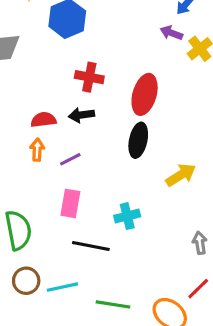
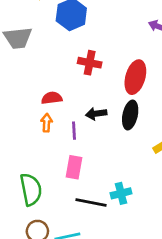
black arrow: (81, 115) -> (96, 114), moved
purple line: (70, 159) -> (74, 131), turned -66
cyan cross: (127, 216) -> (121, 193), moved

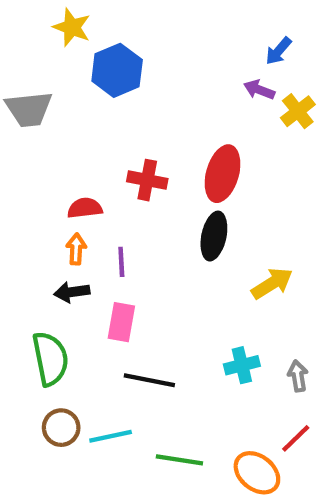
red cross: (90, 63) -> (147, 180), moved
black arrow: (96, 114) -> (72, 292), moved
cyan cross: (121, 193) -> (242, 365), moved

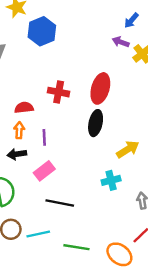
pink rectangle: (121, 322) -> (44, 171), turned 42
cyan cross: (242, 365) -> (111, 180), moved

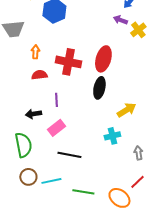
red cross: (59, 92) -> (68, 62), size x1.4
orange arrow: (19, 130) -> (35, 52), moved

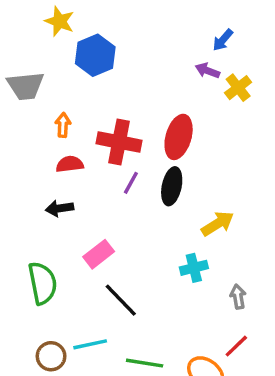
purple line: (56, 100) -> (131, 183), moved, turned 32
black arrow: (33, 114) -> (60, 208), moved
black line: (69, 155) -> (121, 300), turned 35
brown circle: (28, 177) -> (51, 356), moved

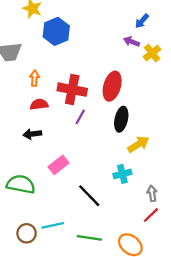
black ellipse: (172, 186) -> (121, 119), moved
green semicircle: (43, 283) -> (21, 184), turned -68
black line: (121, 300) -> (89, 196), moved
red line: (236, 346) -> (151, 215), moved

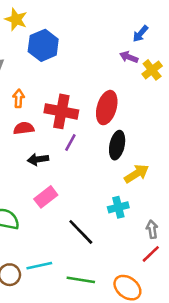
black arrow: (32, 134) -> (38, 159), moved

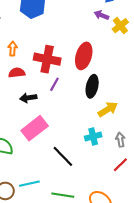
pink rectangle: (46, 197) -> (35, 128), size x1.4
gray arrow: (152, 229) -> (120, 140), moved
red line: (151, 254) -> (120, 165), moved

